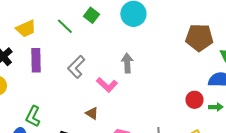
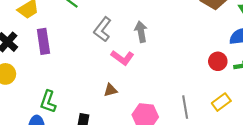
gray L-shape: (76, 67) -> (102, 29), moved
brown triangle: (92, 113) -> (110, 90), turned -40

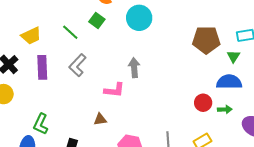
gray L-shape: (102, 29) -> (77, 65), moved
pink L-shape: (122, 58) -> (114, 90), turned -35

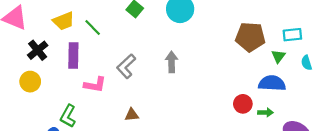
green line: (70, 32) -> (93, 27), moved
gray L-shape: (77, 65) -> (126, 66), moved
pink L-shape: (114, 90) -> (95, 85), moved

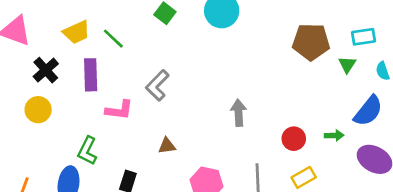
gray arrow: (172, 62) -> (238, 113), moved
blue semicircle: (272, 83) -> (368, 111), moved, turned 128
red circle: (243, 104) -> (294, 139), moved

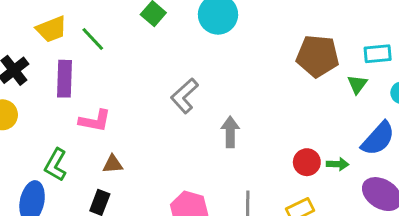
gray L-shape: (157, 85) -> (185, 96), moved
red circle: (294, 139) -> (307, 162), moved
brown triangle: (167, 146) -> (113, 164), moved

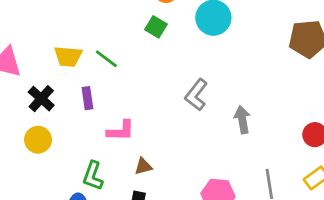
yellow trapezoid: (51, 29) -> (68, 56), turned 36
purple rectangle: (65, 79) -> (87, 98), size x0.7

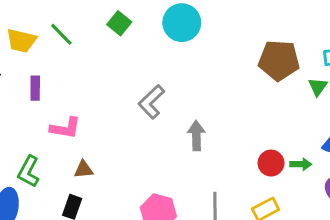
green line: (106, 59) -> (61, 34), moved

